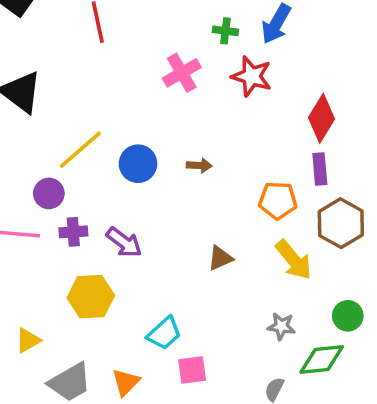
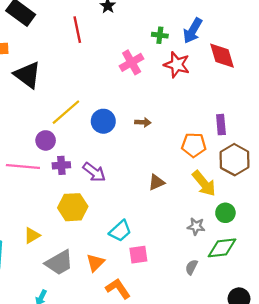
red diamond: (322, 118) -> (222, 56), moved, turned -48
green circle: (348, 316) -> (225, 213), moved

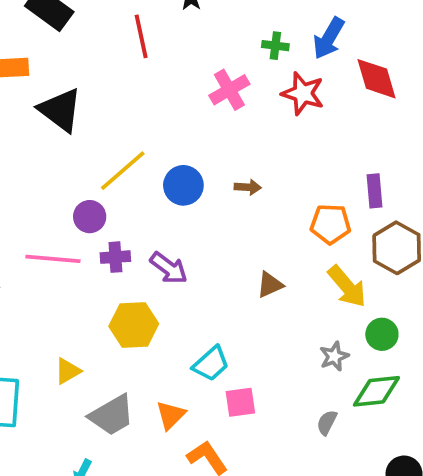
gray star: (196, 226) -> (334, 356), turned -30

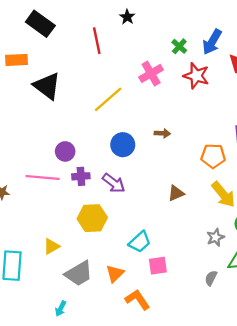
green cross: (275, 46) -> (179, 46), turned 35
yellow line: (123, 171) -> (108, 99), moved
blue circle: (183, 185) -> (123, 145), moved

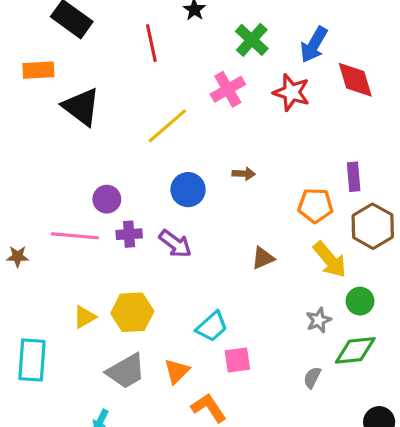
green cross: (179, 46) -> (252, 40), moved, size x1.5
yellow hexagon: (92, 218) -> (132, 312), moved
yellow triangle: (52, 246) -> (84, 317), moved

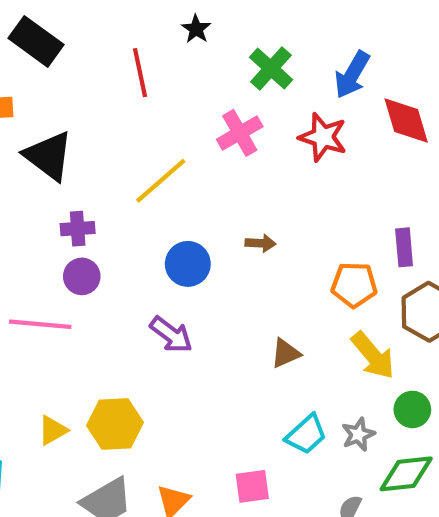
purple cross: (129, 234) -> (78, 229), moved
cyan trapezoid: (212, 327) -> (306, 434), moved

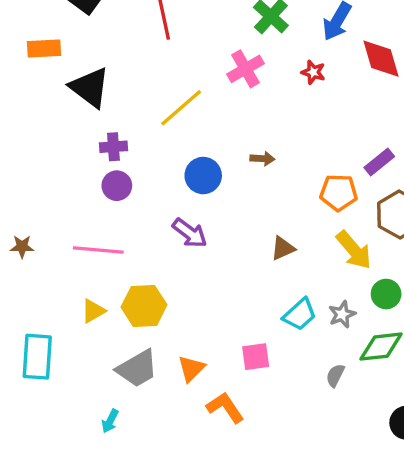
red star: (323, 137) -> (313, 72), size x0.6
purple rectangle: (404, 247) -> (379, 162), turned 56
pink line: (40, 324) -> (98, 250), moved

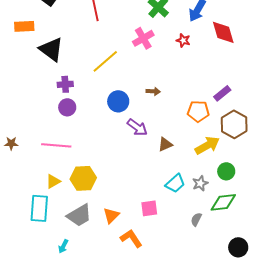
purple arrow: (190, 233) -> (137, 127), moved
yellow arrow: (354, 250) -> (207, 145), turned -80
cyan rectangle: (37, 357) -> (39, 208), moved

